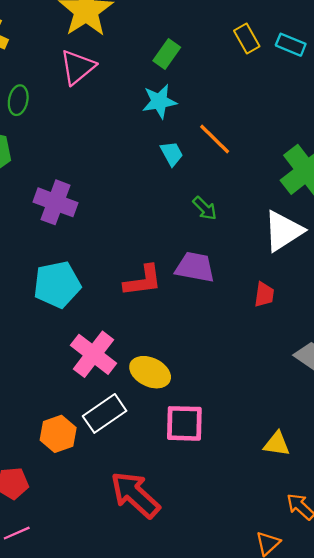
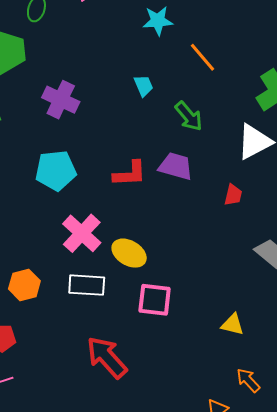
cyan trapezoid: (172, 154) -> (143, 86), moved
green arrow: (205, 208) -> (189, 116), size x1.4
white rectangle: (105, 413) -> (87, 285), turned 33
orange hexagon: (58, 434) -> (24, 285), moved

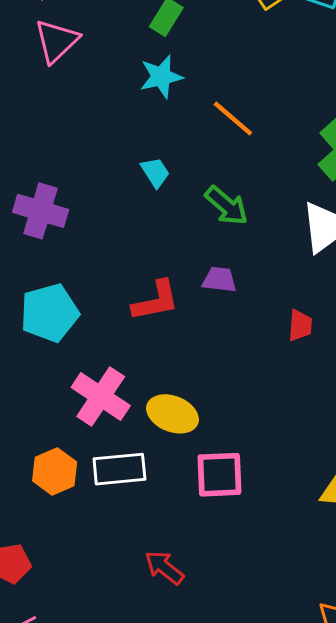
purple trapezoid: (176, 166) -> (219, 280), size x0.7
red trapezoid: (233, 195) -> (300, 325), moved
orange hexagon: (24, 285) -> (55, 471), moved
red arrow: (107, 357) -> (164, 567), size x0.6

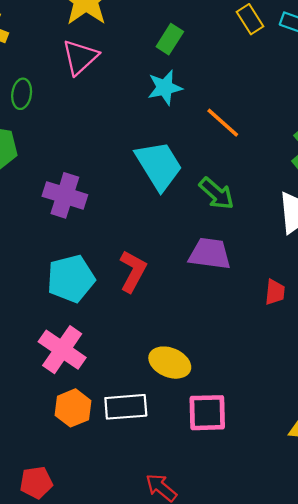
cyan trapezoid: (155, 172) -> (159, 165), size x2.0
purple trapezoid: (219, 280) -> (210, 254), size x1.5
red L-shape: (156, 301) -> (133, 271), moved, turned -51
pink cross: (101, 397) -> (62, 350), moved

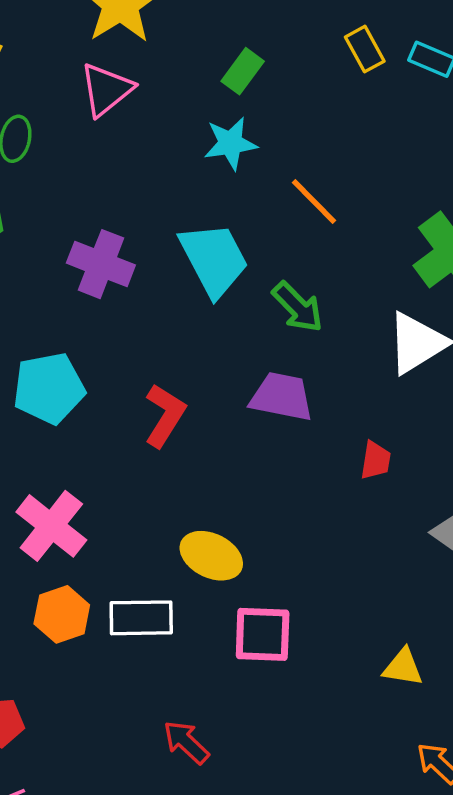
purple cross: (65, 195) -> (101, 264), moved
cyan pentagon: (71, 279) -> (49, 388), moved

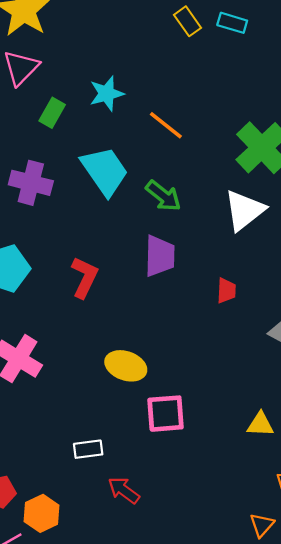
green rectangle: (243, 71) -> (52, 113), moved
purple trapezoid: (282, 397) -> (160, 256), turned 87
orange hexagon: (62, 614) -> (42, 513), moved
white rectangle: (141, 618) -> (88, 449), moved, size x0.7

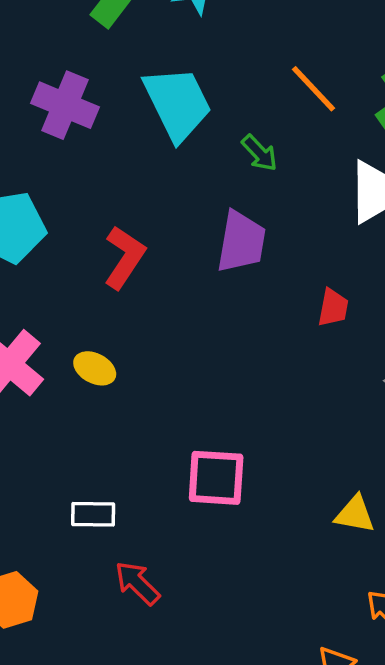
orange line: (166, 125) -> (313, 89), moved
green arrow: (163, 196) -> (259, 153), size x0.7
yellow ellipse: (126, 366) -> (95, 368), moved, size x0.7

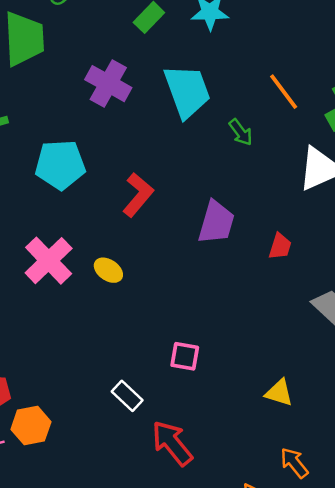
purple trapezoid: (241, 242) -> (216, 222), moved
pink square: (216, 478) -> (185, 356), size x0.7
white rectangle: (93, 514) -> (127, 396), moved, turned 36
red arrow: (137, 583) -> (172, 443), moved, size x1.4

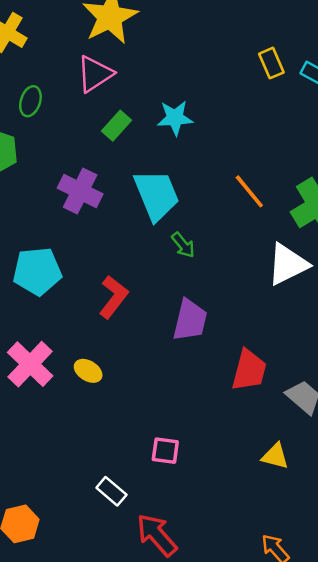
green arrow: (241, 132) -> (183, 245), moved
red trapezoid: (280, 246) -> (249, 370), moved, size x1.6
yellow triangle: (279, 393) -> (275, 456), moved

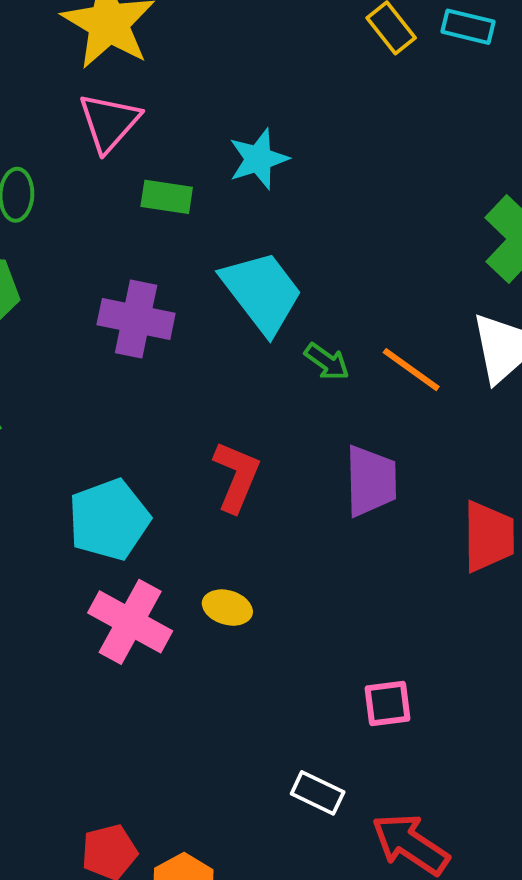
green rectangle: (116, 126) -> (167, 197), turned 72
orange line: (249, 191) -> (411, 370), moved
cyan pentagon: (37, 271) -> (109, 520), moved

